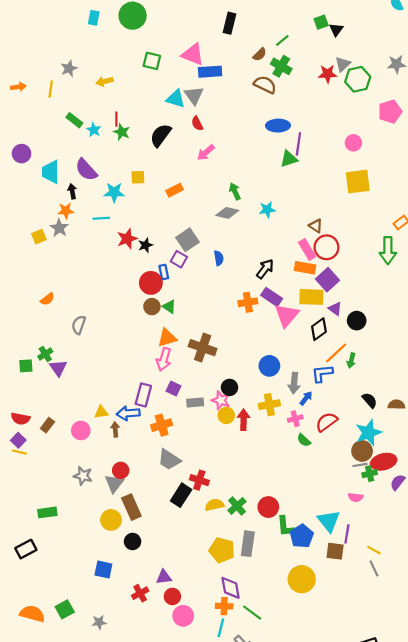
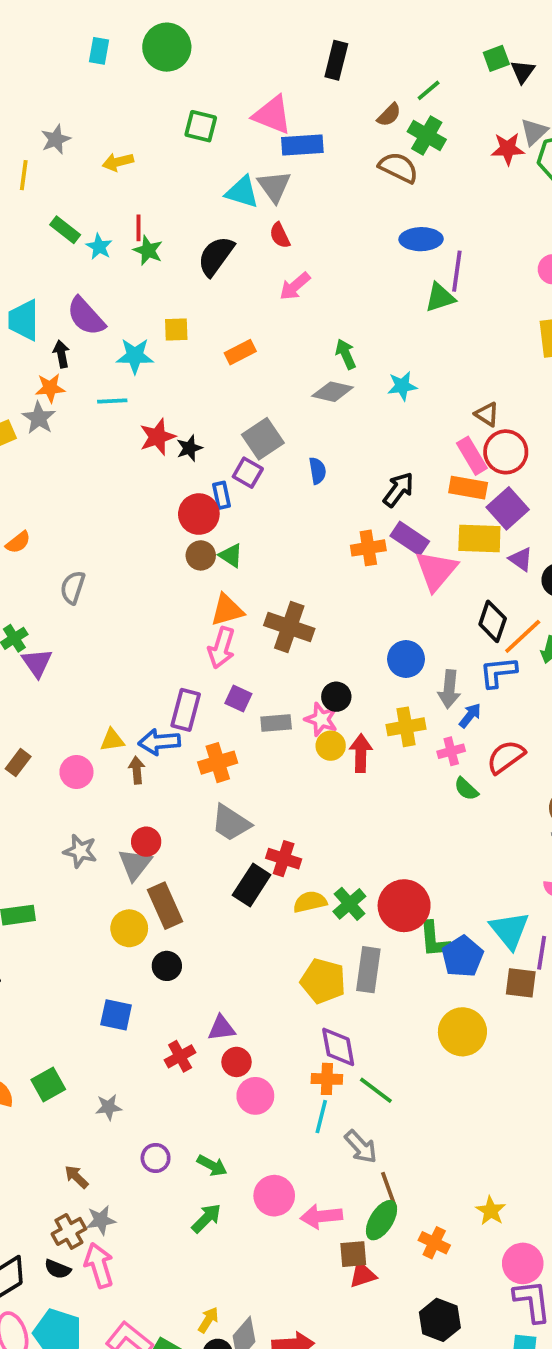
black diamond: (319, 329) -> (493, 621), moved, turned -35
red circle: (268, 507) -> (404, 906), size x1.4

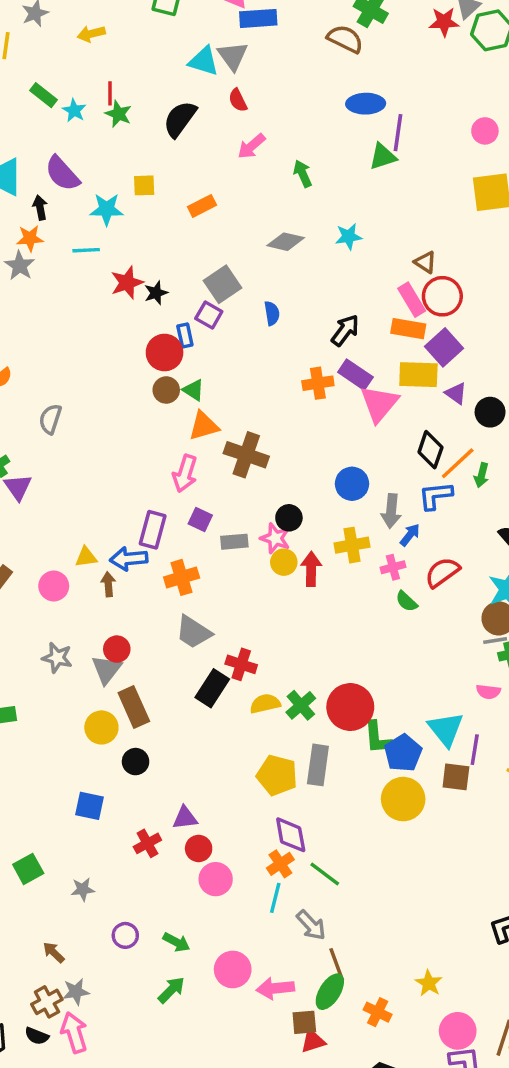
green arrow: (346, 354) -> (303, 174), moved
orange triangle: (227, 610) -> (204, 426), moved
yellow circle: (462, 1032) -> (403, 799), moved
orange cross: (327, 1079) -> (280, 864), turned -36

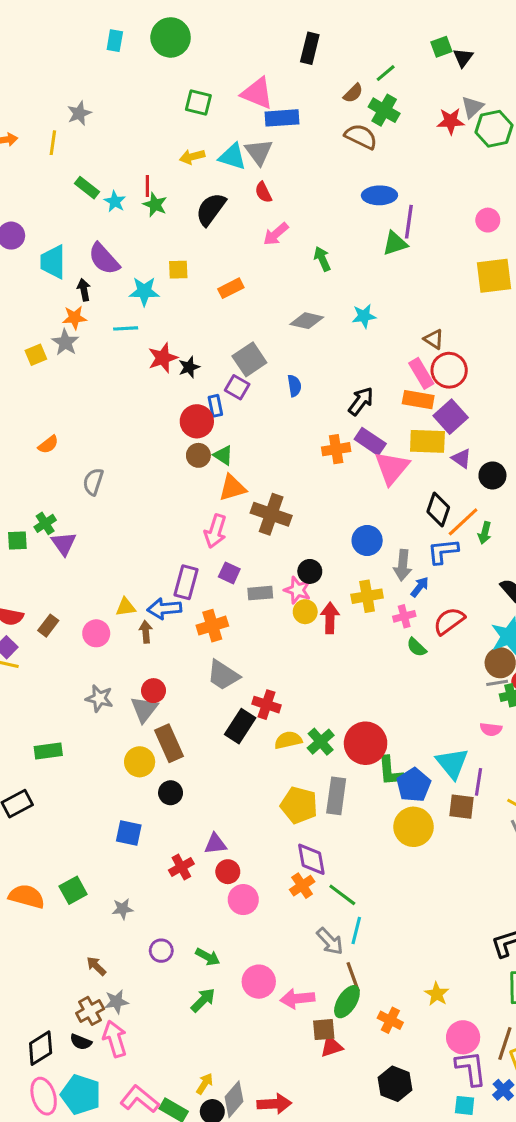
yellow arrow: (91, 34) -> (192, 157), moved
cyan line: (275, 898) -> (356, 930), moved

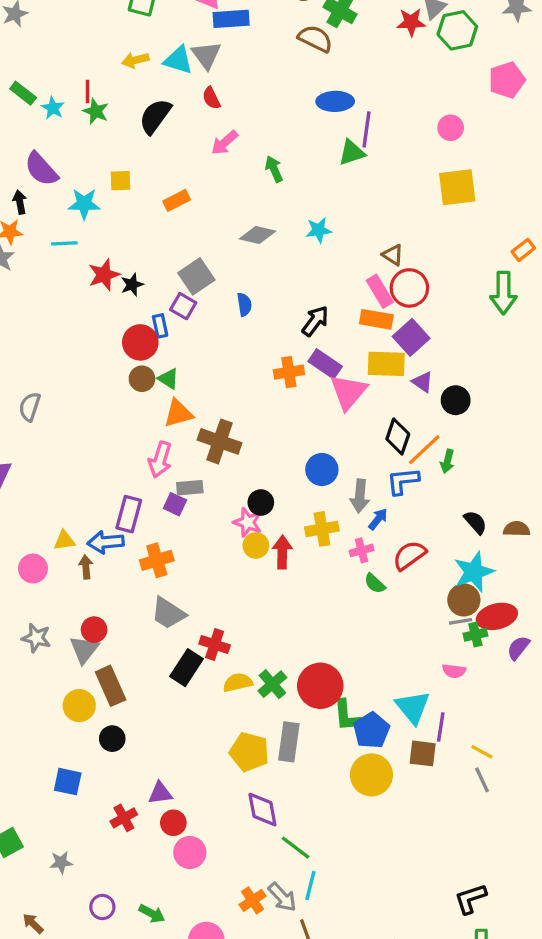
gray rectangle: (260, 593) -> (190, 488), moved
orange cross: (302, 886) -> (253, 900), moved

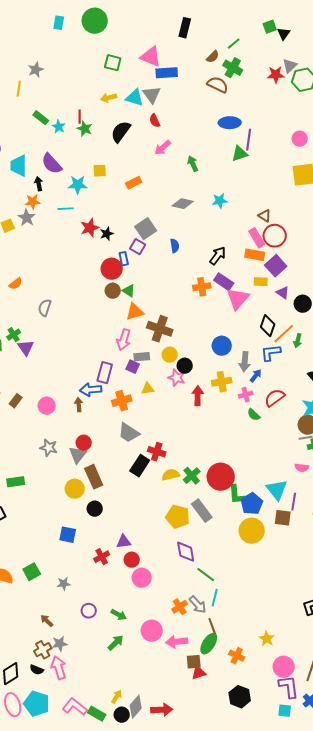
yellow rectangle: (386, 364) -> (261, 282), size x0.6
yellow triangle: (64, 541) -> (148, 389), moved
yellow circle: (256, 545) -> (170, 355), moved
gray rectangle: (289, 742) -> (202, 511), turned -45

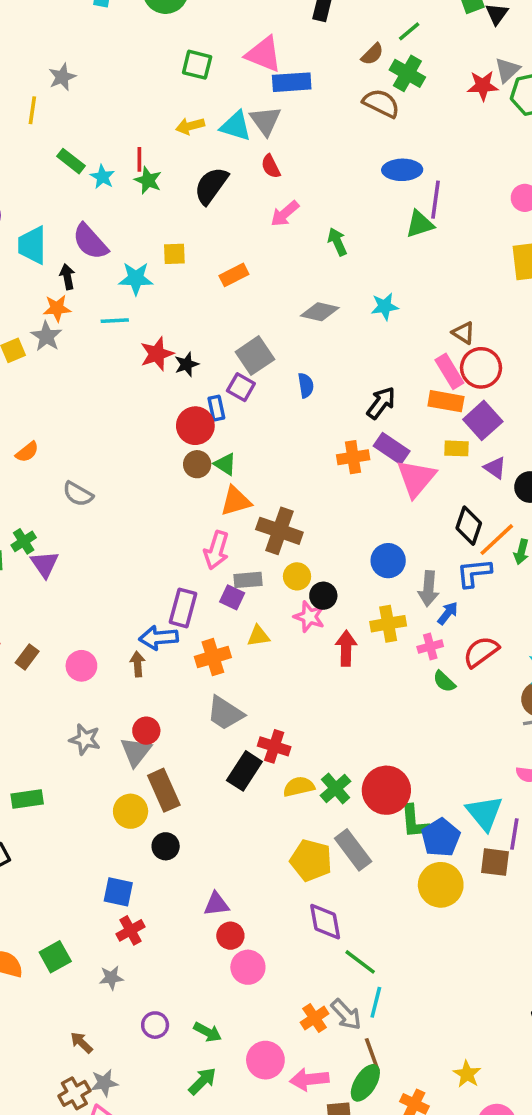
gray semicircle: (45, 308) -> (78, 494), turned -78
red cross: (102, 557) -> (131, 930), moved

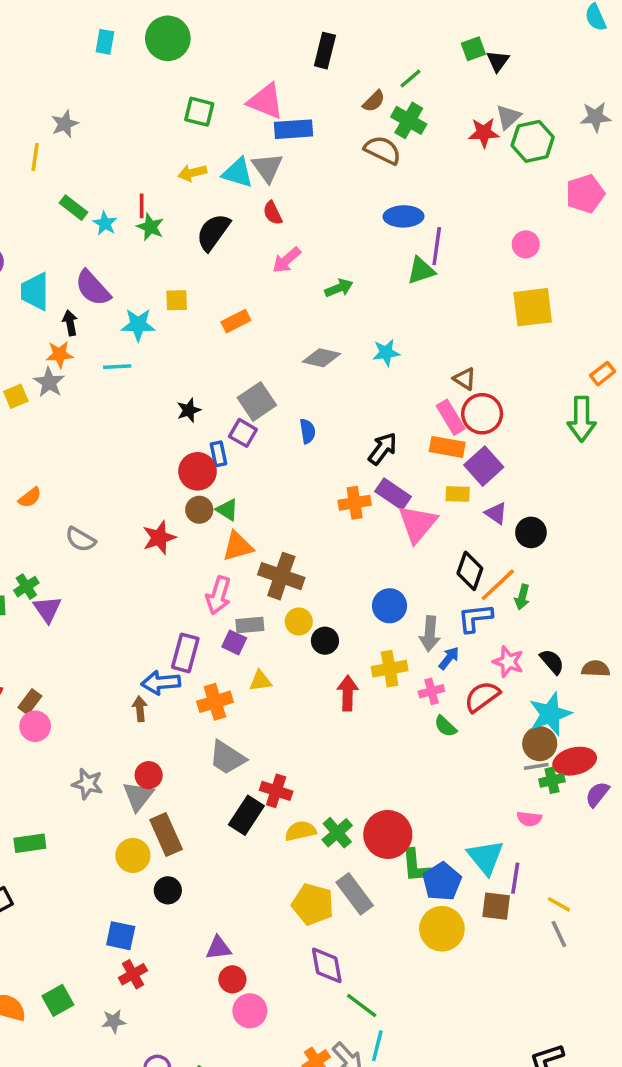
green arrow: (337, 242) -> (339, 288), turned 92
red star: (157, 354) -> (159, 538), moved
pink star: (309, 617) -> (508, 662), moved
pink circle: (81, 666) -> (35, 726), moved

